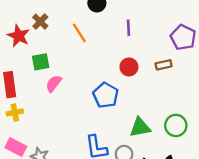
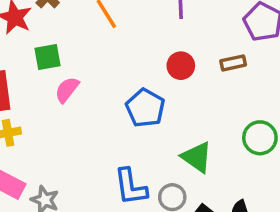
green circle: (176, 125) -> (260, 138), moved
green triangle: (140, 127) -> (197, 157), turned 45

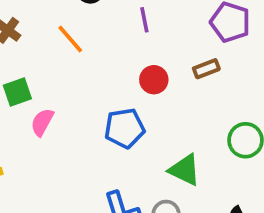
blue pentagon: (145, 108) -> (125, 128), turned -30

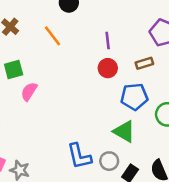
purple line: (144, 20) -> (108, 40), moved
blue pentagon: (125, 128) -> (134, 97), moved

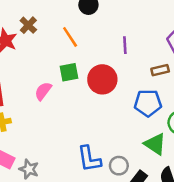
red circle: (108, 68) -> (102, 79), moved, size x1.5
green square: (14, 69) -> (69, 72), moved
green triangle: (124, 131) -> (155, 144), moved

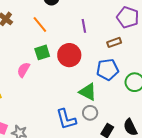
green triangle: (155, 144) -> (88, 92), moved
gray circle: (119, 166) -> (90, 113), moved

